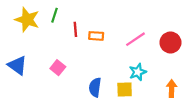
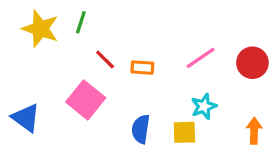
red line: (75, 29) -> (105, 59), moved, turned -40
orange rectangle: (96, 36) -> (142, 68), moved
blue triangle: (17, 65) -> (26, 118), moved
pink square: (58, 68) -> (86, 100), size x1.6

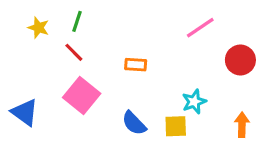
yellow star: (40, 29) -> (38, 28), size x0.6
pink line: (201, 58) -> (200, 28), moved
red line: (105, 59) -> (74, 52), moved
blue semicircle: (141, 129) -> (134, 123), turned -52

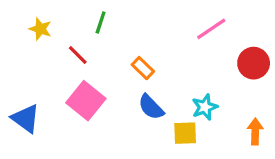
green line: (77, 21) -> (101, 22), moved
orange rectangle: (136, 65) -> (143, 68), turned 40
blue semicircle: (134, 123) -> (151, 107), moved

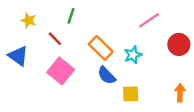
orange rectangle: (143, 68) -> (101, 48), size x1.5
cyan star: (205, 107) -> (133, 55), moved
blue triangle: (26, 118) -> (18, 56), moved

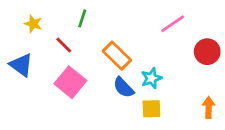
cyan star: (133, 55) -> (151, 78), moved

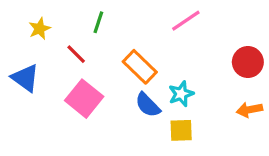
yellow star: (33, 24) -> (40, 29), turned 30
pink line: (173, 24) -> (186, 21), moved
orange arrow: (209, 107) -> (249, 110), moved, turned -102

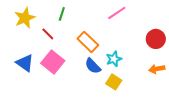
yellow star: (40, 29) -> (25, 18), size x1.5
blue triangle: (25, 78) -> (25, 63), moved
yellow square: (181, 130) -> (114, 82), turned 35

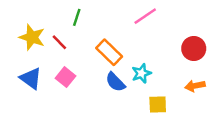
yellow star: (25, 18) -> (32, 37), moved, turned -30
pink square: (53, 62) -> (66, 77), size x0.7
yellow square: (114, 82) -> (158, 104), moved, turned -35

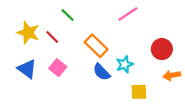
green line: (77, 17) -> (68, 15), turned -64
red circle: (194, 48) -> (162, 49), moved

